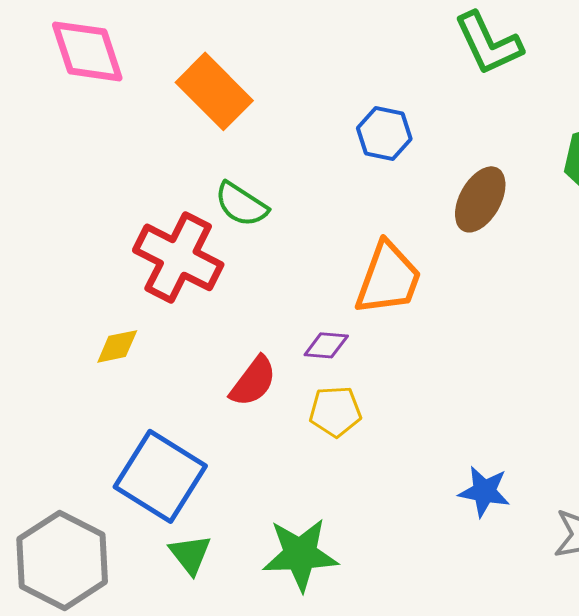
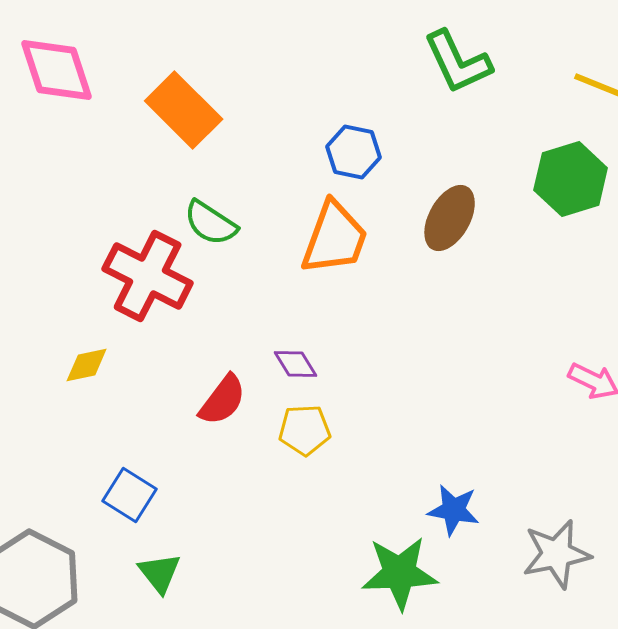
orange trapezoid: (388, 278) -> (335, 238), moved
purple diamond: (326, 345) -> (296, 364), turned 54
blue square: (160, 476) -> (130, 495), size x0.6
green star: (300, 554) -> (400, 573), moved

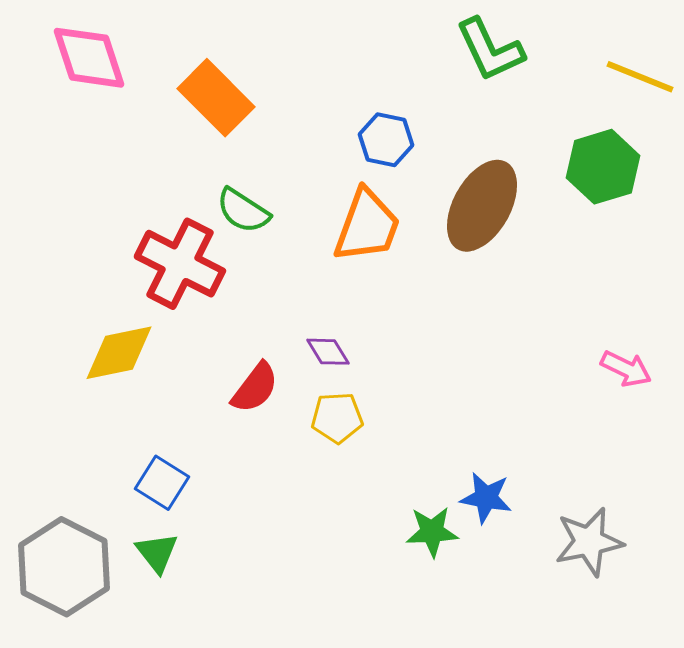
brown ellipse: (450, 218) -> (482, 206), size x1.4
yellow diamond: (87, 365) -> (119, 353), size x1.6
green triangle: (160, 573) -> (157, 553), moved
green star: (400, 573) -> (432, 532), moved, size x0.7

